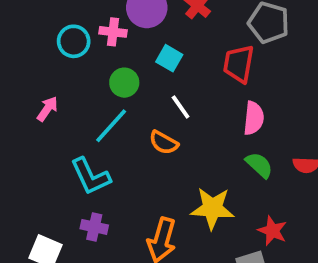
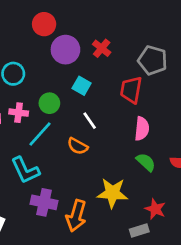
pink cross: (113, 32) -> (19, 113), moved
purple cross: (94, 227) -> (44, 202), moved, size x1.4

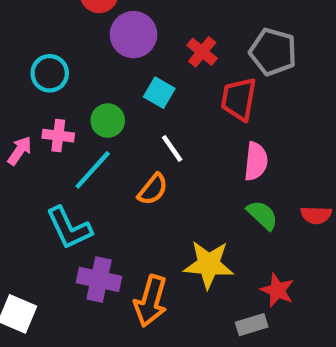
red cross: (102, 48) -> (202, 52), moved
orange semicircle: (78, 146) -> (153, 189), turned -80

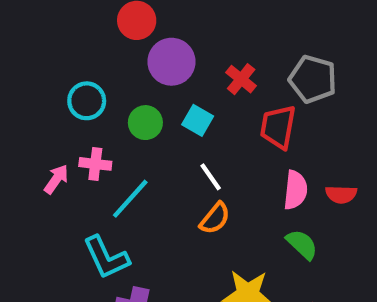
green circle: (108, 121) -> (145, 123), moved
orange semicircle: (153, 189) -> (215, 218), moved
red semicircle: (316, 215) -> (341, 194), moved

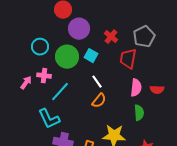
gray pentagon: (313, 79) -> (144, 37), turned 30
green circle: (145, 123) -> (67, 57), size x1.5
green semicircle: (302, 244) -> (139, 113), turned 42

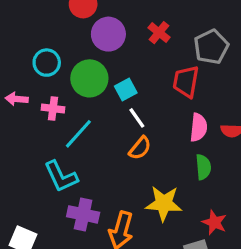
red cross: (111, 37) -> (159, 33), moved
cyan square: (91, 56) -> (126, 89), moved, turned 32
pink arrow: (26, 83) -> (17, 99), moved, turned -120

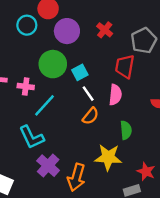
cyan circle: (47, 63) -> (27, 25), moved
pink semicircle: (199, 127) -> (115, 95), moved
green semicircle: (203, 167) -> (126, 130), moved
purple cross: (83, 214) -> (48, 166), turned 30

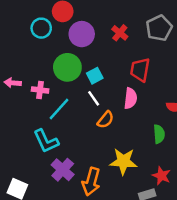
gray pentagon: (144, 40) -> (159, 28), moved
white line: (88, 94) -> (94, 98), moved
green semicircle: (126, 130) -> (159, 134), moved

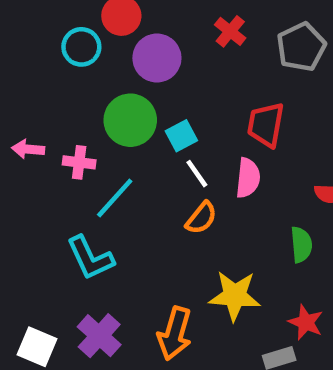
red cross: (120, 33) -> (230, 31), moved
white line: (94, 98) -> (197, 174), moved
purple cross: (63, 170) -> (99, 336), moved

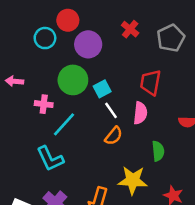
pink arrow: (28, 149) -> (14, 81), moved
green semicircle: (301, 245) -> (158, 151), moved

